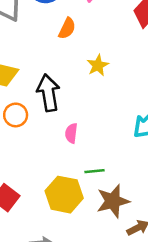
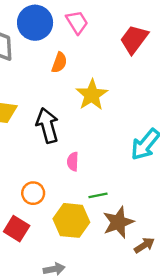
yellow star: (98, 65) -> (92, 95), size x1.5
orange circle: (16, 115) -> (33, 193), moved

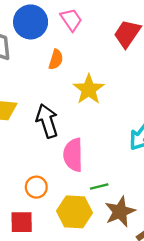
pink semicircle: (73, 162) -> (73, 155), size x1.8
red square: (17, 229) -> (22, 222), turned -30

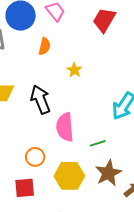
yellow star: (89, 89) -> (74, 70), size x0.6
green line: (99, 186) -> (98, 143), moved

